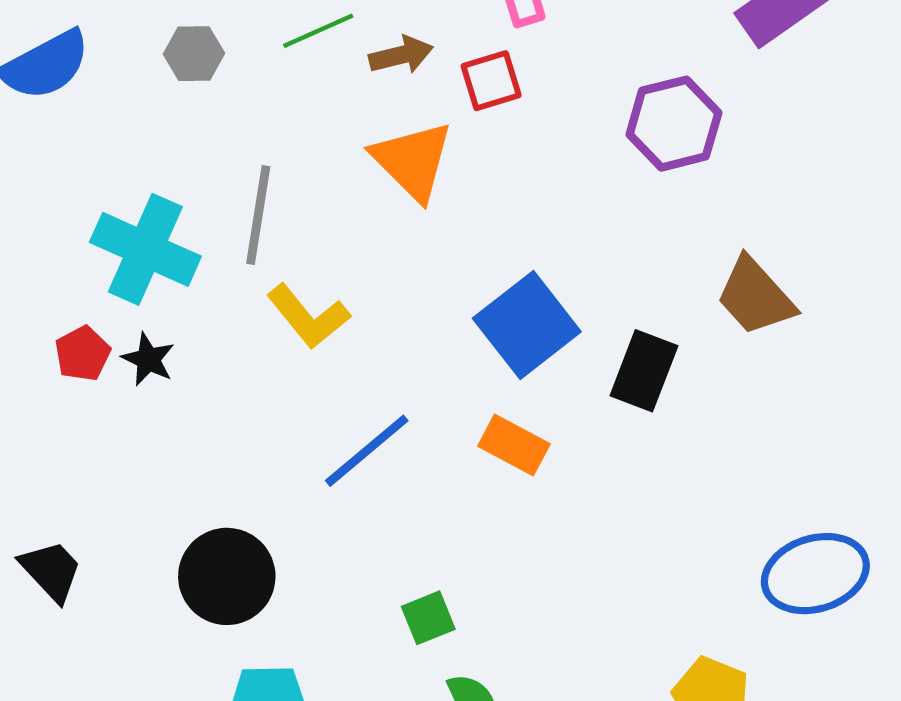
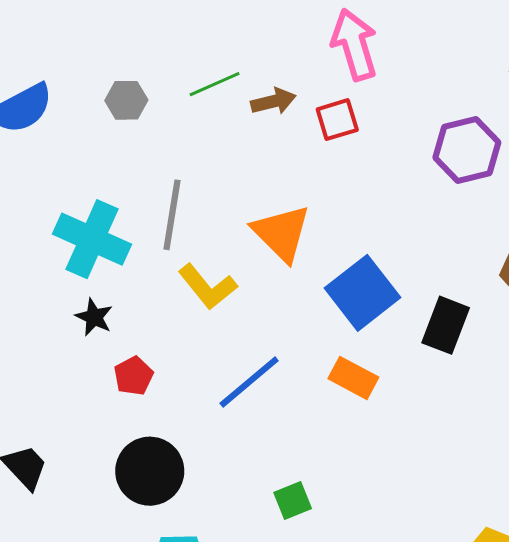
orange triangle: (413, 161) -> (281, 233), moved
red pentagon: (83, 354) -> (134, 376), moved

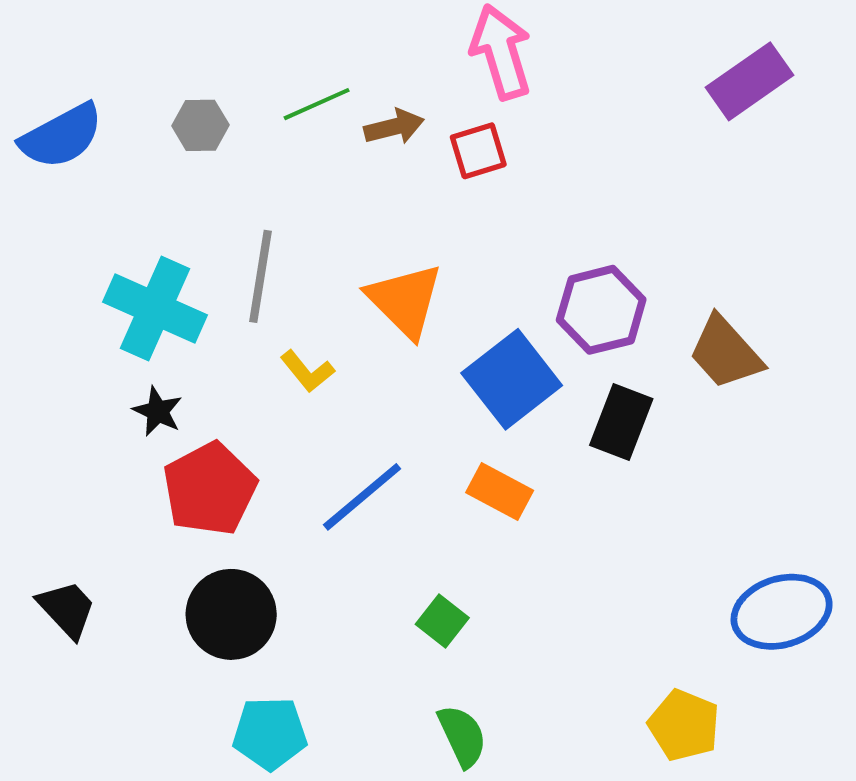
purple hexagon: (467, 150) -> (601, 310), moved
yellow L-shape: (207, 287) -> (307, 371), size x0.7
red pentagon: (134, 376) -> (210, 489), size x1.8
green square: (293, 501) -> (442, 621), moved, turned -30

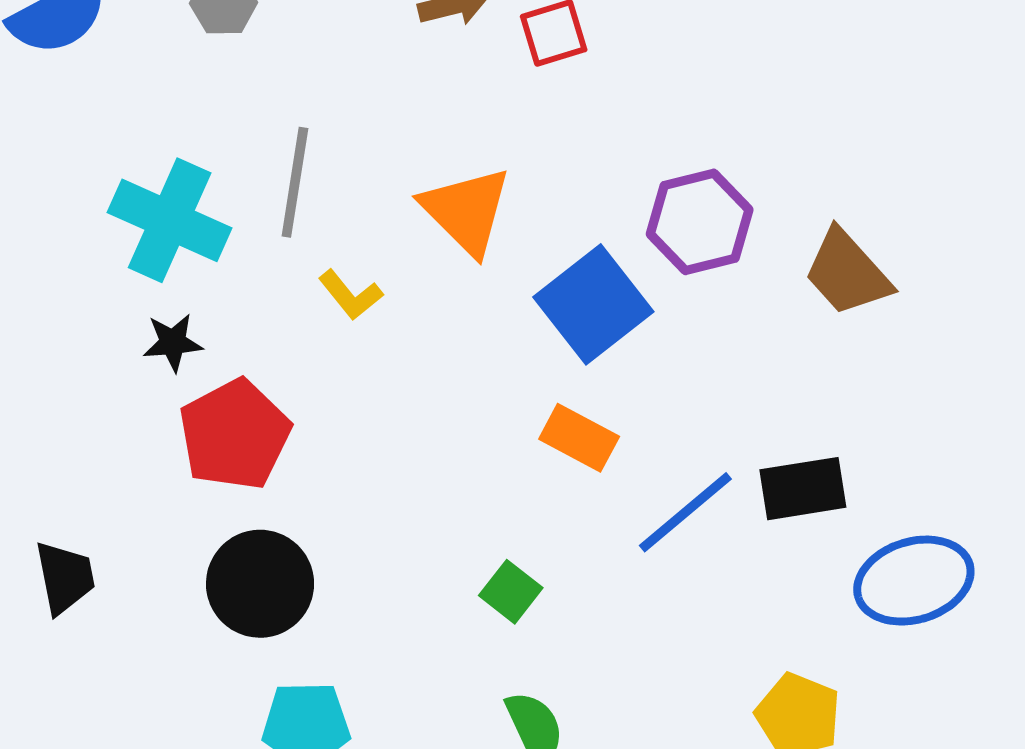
black star: (158, 411) -> (173, 343), turned -30
black rectangle: (621, 422) -> (803, 489), moved, turned 60
blue line: (362, 497) -> (685, 512), moved
black trapezoid: (67, 609) -> (65, 577), turned 32

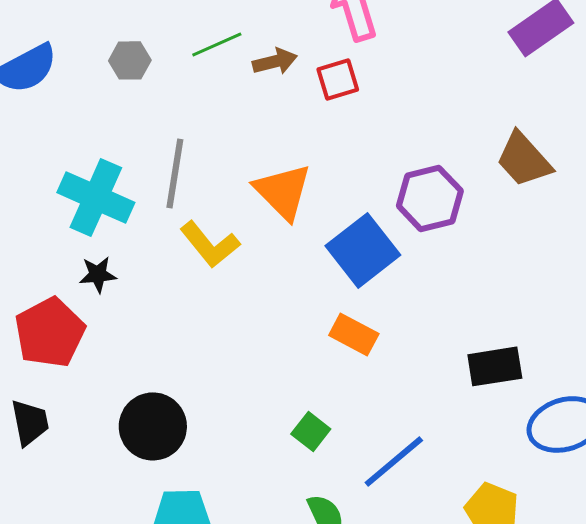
brown trapezoid: (847, 273) -> (524, 159), moved
yellow L-shape: (350, 295) -> (210, 244), size x1.5
red pentagon: (235, 435) -> (50, 332), moved
blue line: (685, 512) -> (394, 461), moved

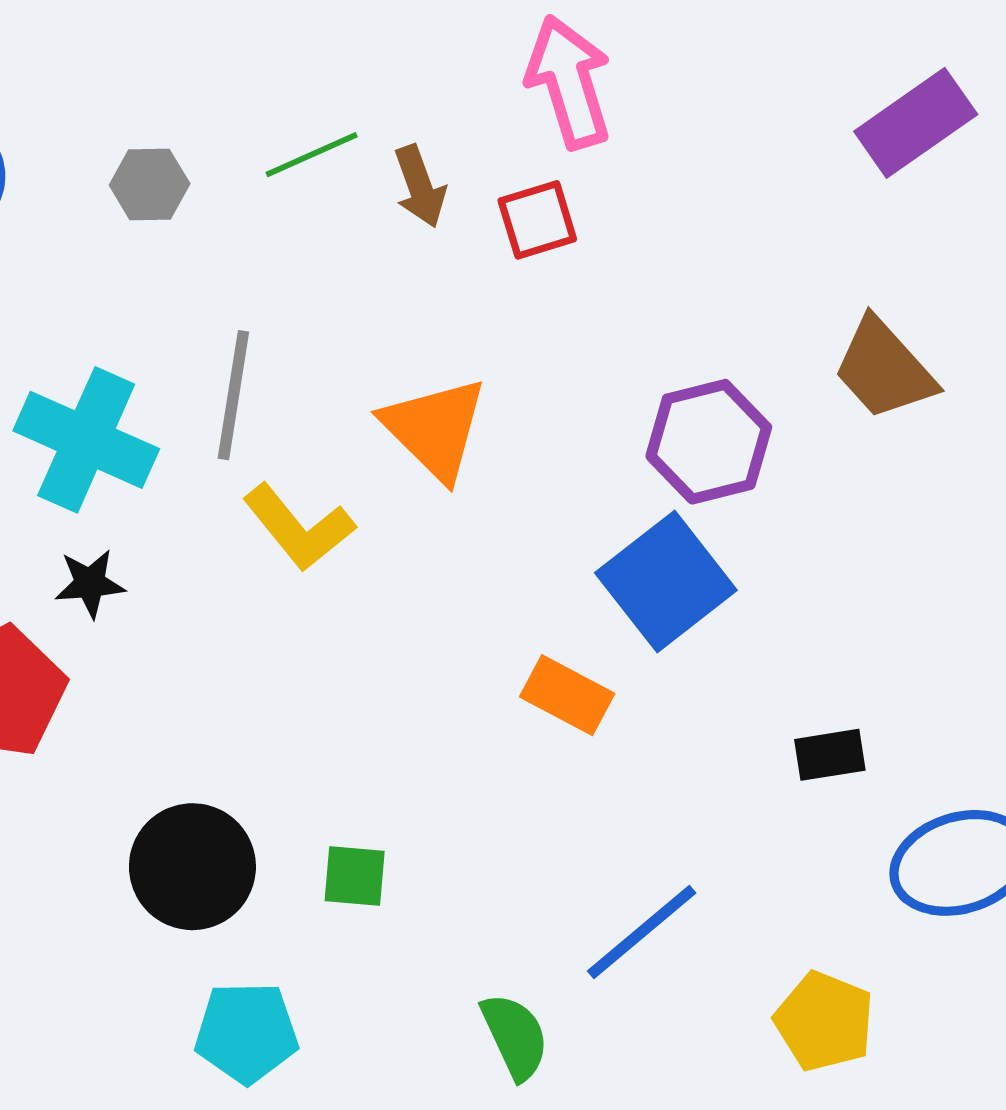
brown arrow: (275, 61) -> (420, 186), turned 84
blue square: (363, 250) -> (666, 581), moved
black rectangle: (495, 366) -> (830, 755), size x0.7
green square: (311, 431) -> (355, 876), moved, turned -33

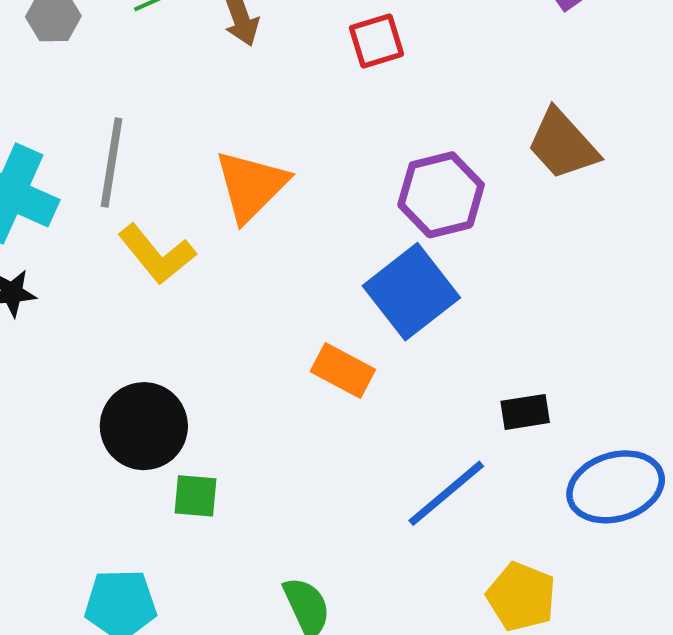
red square: (537, 220) -> (376, 41), moved
orange triangle: (435, 429) -> (251, 186), turned 30
black circle: (192, 867) -> (144, 426), moved
blue line: (642, 932) -> (446, 493), moved

